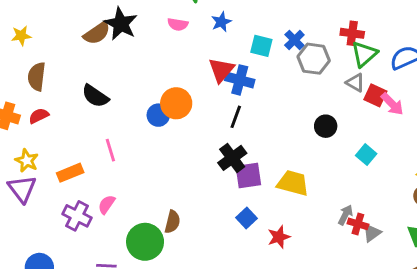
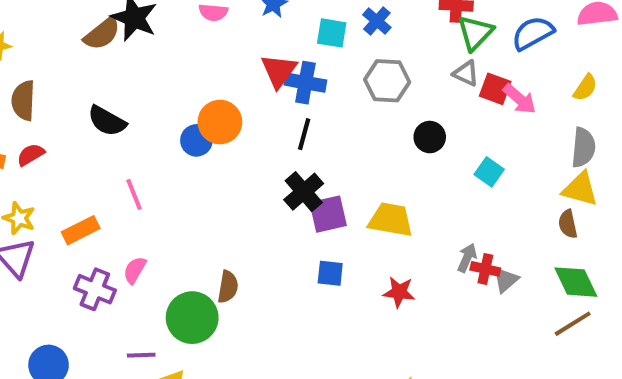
gray hexagon: (314, 59) -> (387, 81), moved
blue square: (246, 218) -> (330, 273), turned -36
red star: (279, 237) -> (399, 292), moved, turned 30

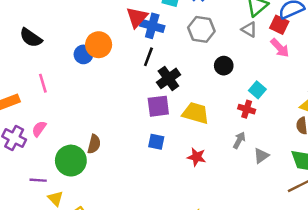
red square: (495, 89) -> (279, 25), moved
black cross: (304, 192) -> (168, 78), moved
red cross: (485, 269) -> (247, 109), moved

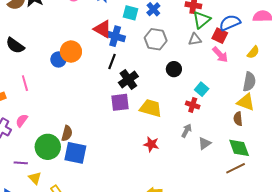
red triangle: (137, 17) -> (103, 29), turned -42
gray triangle: (249, 29) -> (195, 39), turned -40
blue square: (156, 142) -> (75, 153), moved, size x1.6

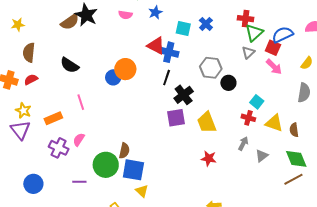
gray hexagon: (156, 39) -> (211, 68), moved
gray triangle: (195, 39) -> (248, 52), turned -32
yellow triangle: (246, 102) -> (274, 123), moved
yellow trapezoid: (151, 108) -> (207, 122), turned -125
yellow triangle: (35, 178) -> (142, 191), moved

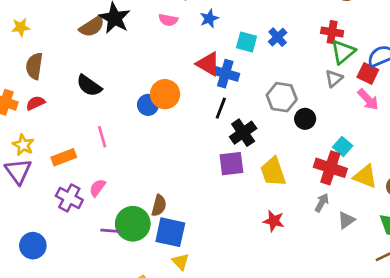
red cross: (248, 118) -> (330, 168), size x1.6
purple line: (79, 182) -> (110, 231), moved

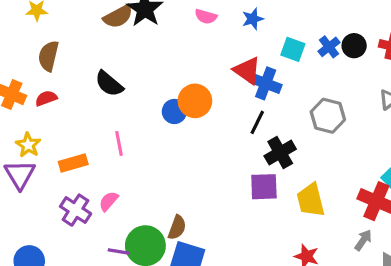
black circle: (305, 119) -> (354, 46), moved

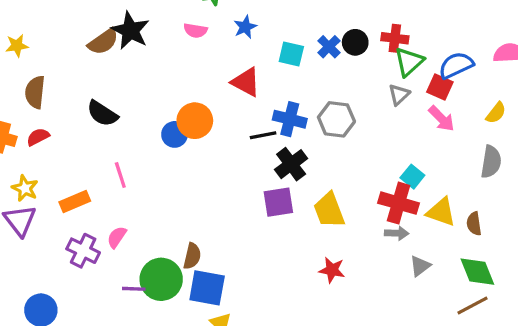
blue cross: (266, 83) -> (290, 119), moved
black line: (257, 122) -> (263, 135), turned 60
gray arrow: (363, 240) -> (397, 233), moved, turned 65

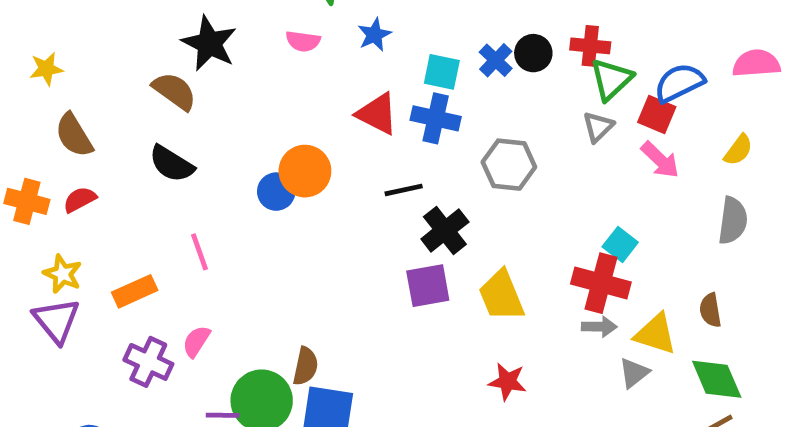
brown semicircle: (103, 42) -> (174, 91), moved, turned -108
brown semicircle: (35, 92) -> (74, 135), turned -36
blue cross: (290, 119) -> (436, 118), moved
yellow triangle: (441, 212) -> (656, 334), moved

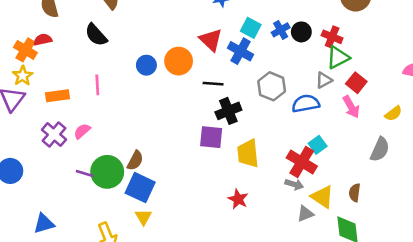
blue semicircle: (679, 83) -> (306, 104), moved
orange circle: (305, 171) -> (179, 61), moved
orange cross: (27, 201) -> (25, 50), moved

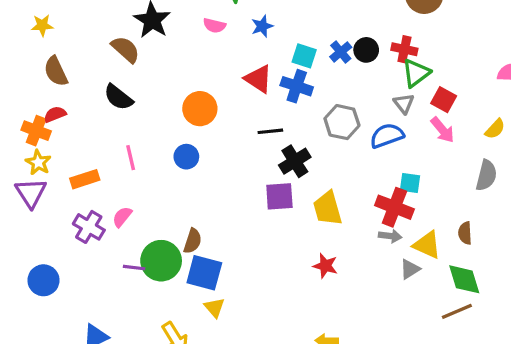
orange circle: (179, 61) -> (200, 109), moved
blue circle: (146, 65) -> (186, 157), moved
gray triangle: (324, 80) -> (404, 103), turned -30
cyan square: (318, 145) -> (410, 183), turned -36

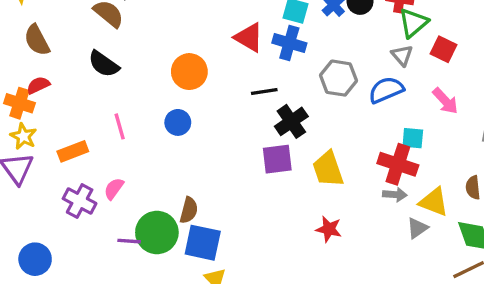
pink arrow: (442, 130) -> (445, 101), moved

